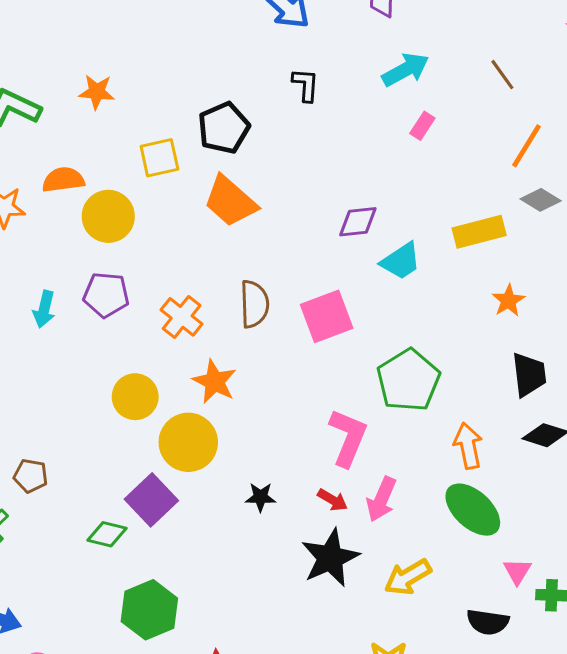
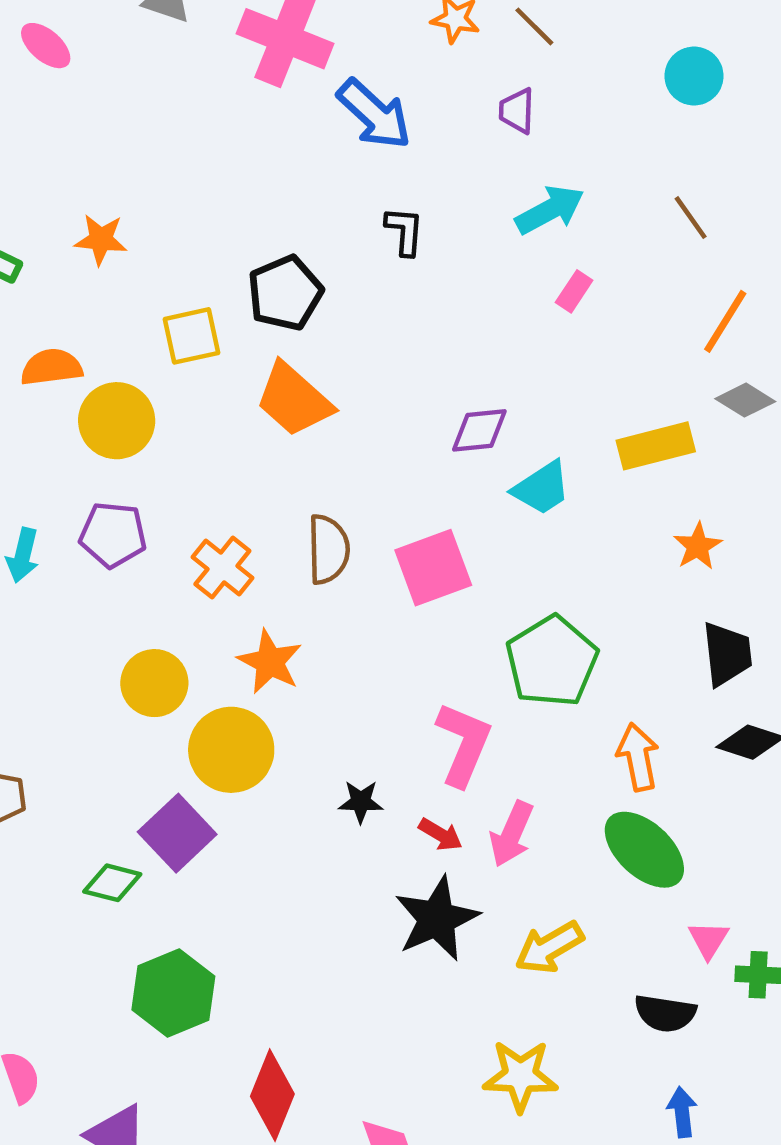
black star: (260, 497) -> (361, 802), moved

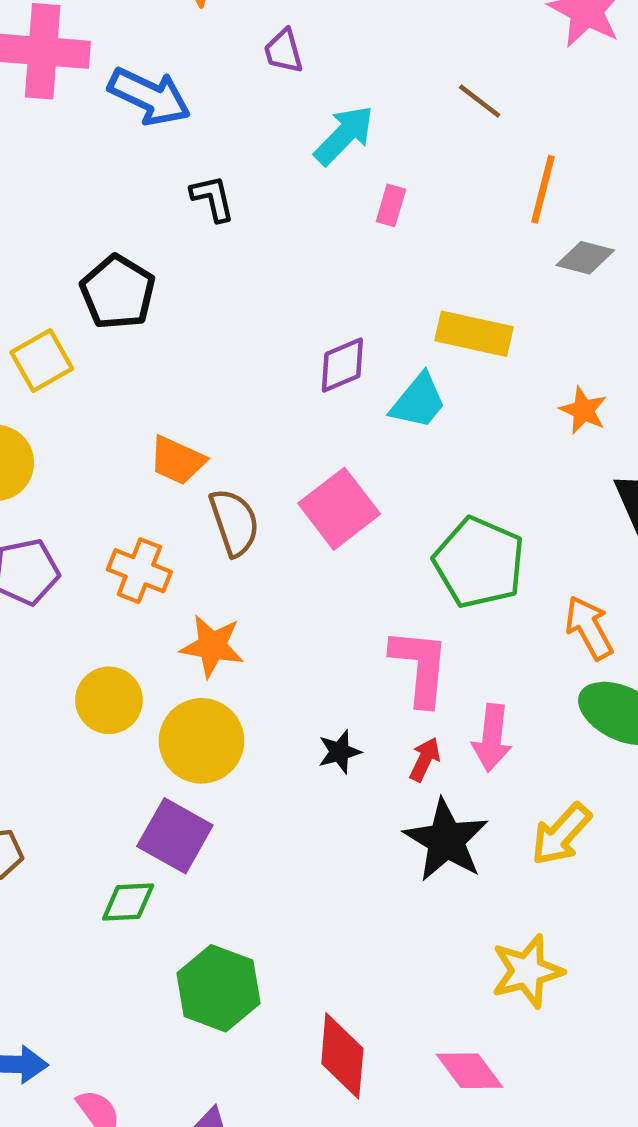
orange trapezoid: (294, 400) -> (177, 460), moved, size x0.7
yellow rectangle: (656, 446) -> (474, 334), moved, turned 44
red arrow: (440, 835) -> (425, 759), turned -78
yellow star: (520, 1076) -> (527, 971), moved

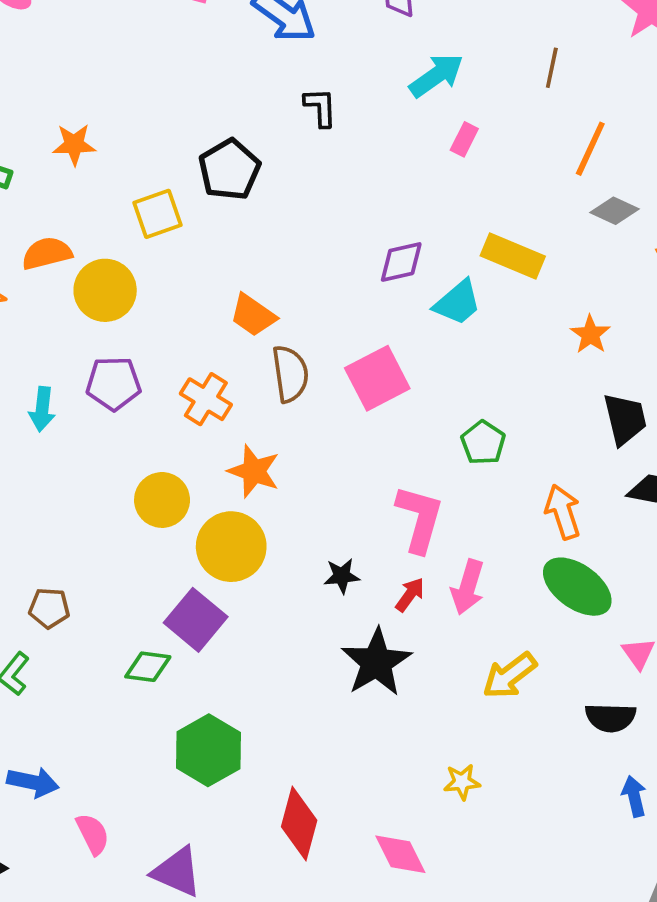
brown line: (480, 101) -> (552, 68), turned 54
green pentagon: (479, 562) -> (483, 443), size x0.6
black star: (446, 840) -> (376, 662), moved
yellow star: (527, 971) -> (462, 782), size x0.6

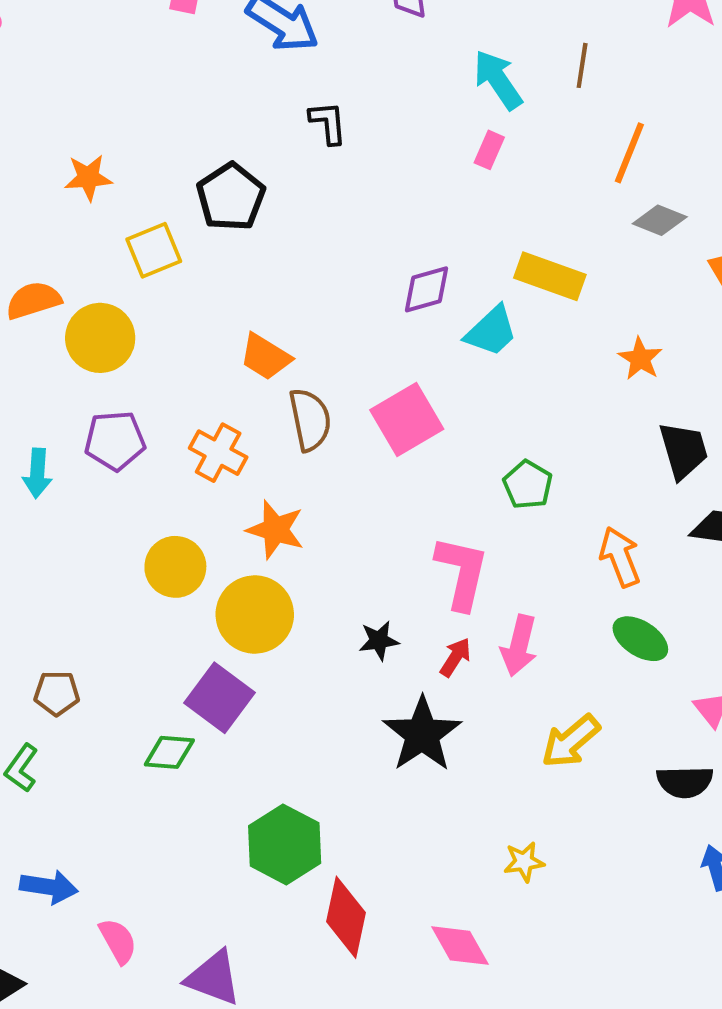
cyan arrow: (436, 75) -> (498, 80), moved, turned -86
orange star: (74, 145) -> (88, 178), moved
green ellipse: (577, 587) -> (640, 639), size x0.7
green hexagon: (208, 750) -> (285, 844), moved

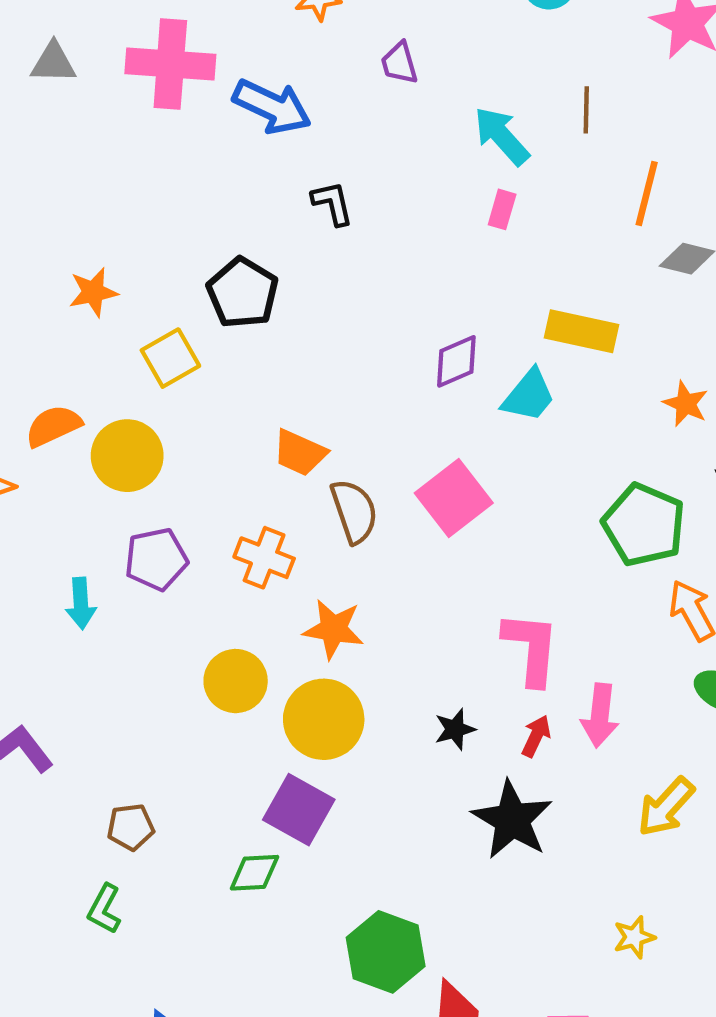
green pentagon: (528, 485) -> (644, 525), moved, size x1.6

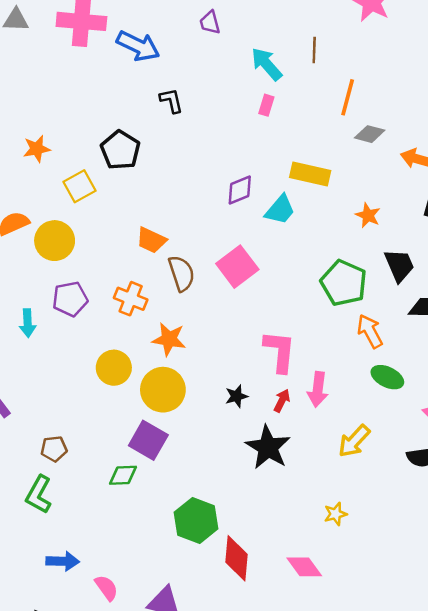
green L-shape: (104, 909) -> (39, 495), size x1.4

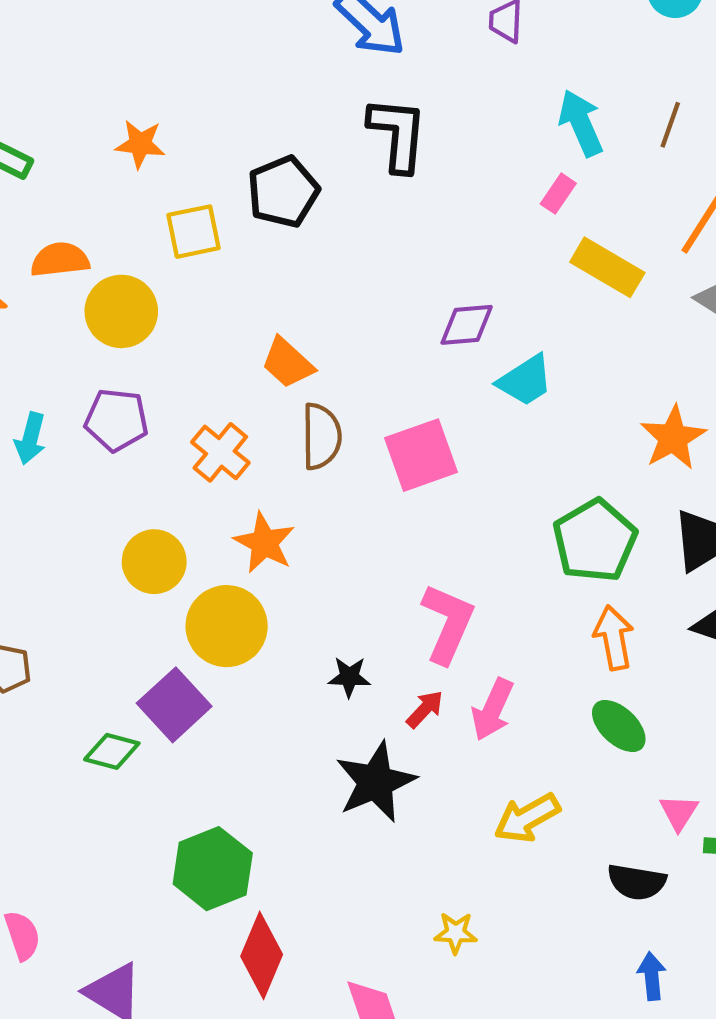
black L-shape: (171, 101) -> (398, 134), size x1.6
yellow rectangle: (310, 174) -> (607, 267), moved
orange star: (368, 215) -> (673, 438), size x1.4

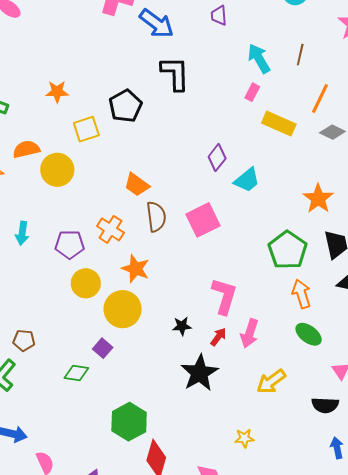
purple diamond: (467, 325) -> (217, 158), turned -40
purple pentagon: (116, 420) -> (70, 244), moved
purple square: (174, 705) -> (103, 348), size x0.6

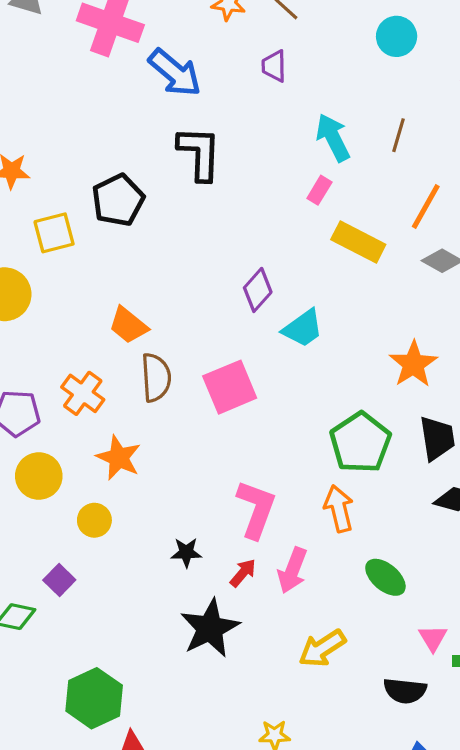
orange arrow: (302, 294) -> (339, 509), moved
yellow circle: (123, 309) -> (94, 520), size x0.6

